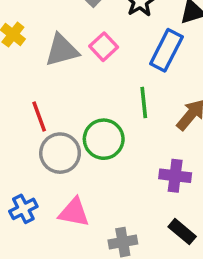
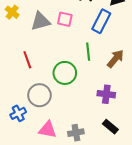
pink square: (104, 47) -> (65, 19), turned -35
gray circle: (60, 153) -> (39, 95), moved
pink triangle: (74, 212) -> (48, 130), moved

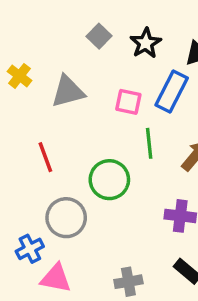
pink square: (65, 19) -> (128, 102), moved
pink triangle: (48, 130) -> (56, 278), moved

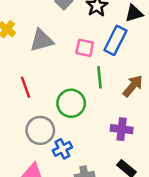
blue cross: (30, 249) -> (62, 149), moved

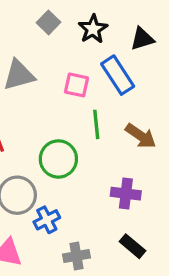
blue rectangle: (115, 40) -> (118, 75), turned -60
brown arrow: (133, 86) -> (141, 136), turned 85

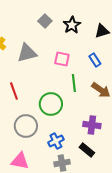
blue rectangle: (118, 75) -> (95, 60), moved, size x0.6
blue cross: (47, 220) -> (56, 141), moved
black rectangle: (132, 246) -> (87, 150), moved

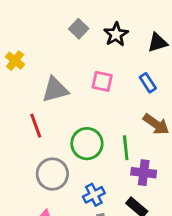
gray triangle: (27, 53) -> (55, 90), moved
green line: (74, 83) -> (126, 148), moved

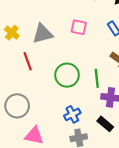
yellow cross: (15, 61) -> (12, 33), moved
gray circle: (52, 174) -> (17, 106), moved

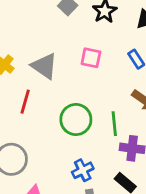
gray triangle: (43, 34) -> (44, 66), turned 50
red line: (28, 61) -> (25, 102), turned 36

